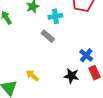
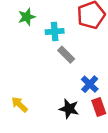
gray rectangle: (48, 36) -> (66, 55), moved

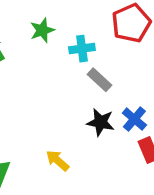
yellow arrow: (19, 104) -> (58, 161), moved
black star: (69, 109) -> (101, 122), moved

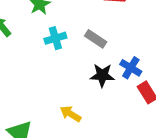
cyan cross: (82, 49) -> (55, 38), moved

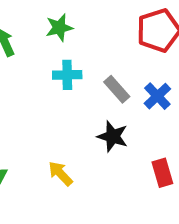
blue cross: (131, 68) -> (157, 96), moved

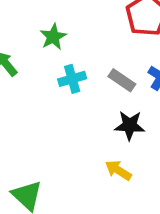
yellow arrow: (60, 173) -> (118, 170), moved

